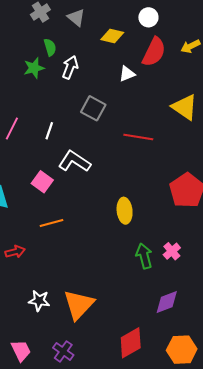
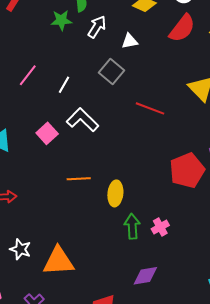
white triangle: (127, 74) -> (130, 41), moved
yellow ellipse: (125, 211) -> (115, 193), moved
orange line: (51, 223) -> (79, 179), moved
orange triangle: (79, 305) -> (58, 261), turned 32

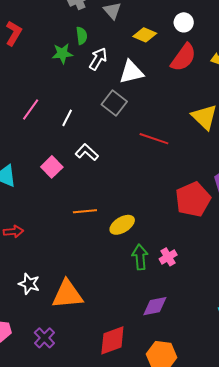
white triangle: (130, 41) -> (131, 72), size x1.5
white L-shape: (83, 120) -> (87, 152), size x0.7
yellow ellipse: (115, 193) -> (122, 225), turned 55

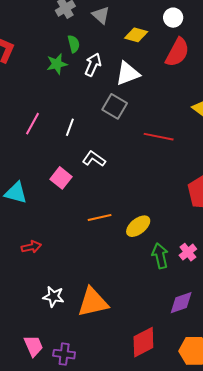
purple cross: (44, 338) -> (64, 354), moved, turned -30

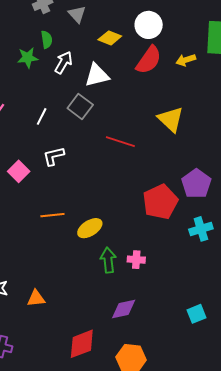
white circle: (173, 18) -> (149, 25), size x1.4
white line: (70, 127) -> (42, 116), moved
white L-shape: (94, 159) -> (54, 156), turned -55
pink cross: (188, 252) -> (136, 260), turned 36
orange triangle: (93, 302) -> (36, 298), size x0.6

